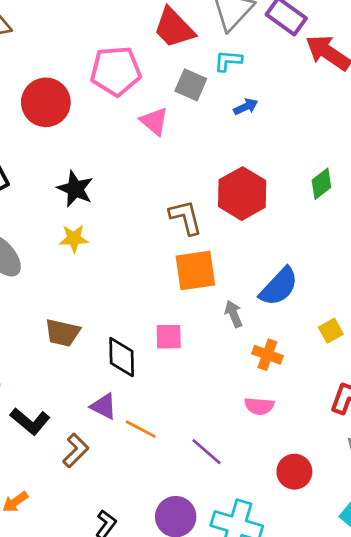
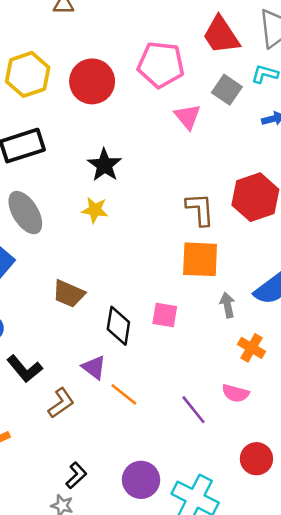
purple line: (207, 452) -> (194, 410), moved

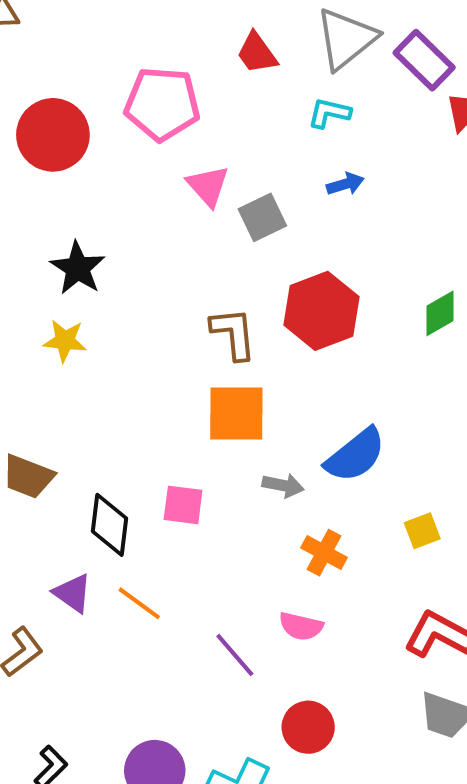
red trapezoid: (221, 35) -> (257, 53), size x0.7
gray square: (227, 90) -> (262, 217), moved, turned 32
gray arrow: (227, 305) -> (283, 485), turned 115
orange line: (124, 394) -> (139, 603), moved
red circle: (256, 459) -> (308, 727), moved

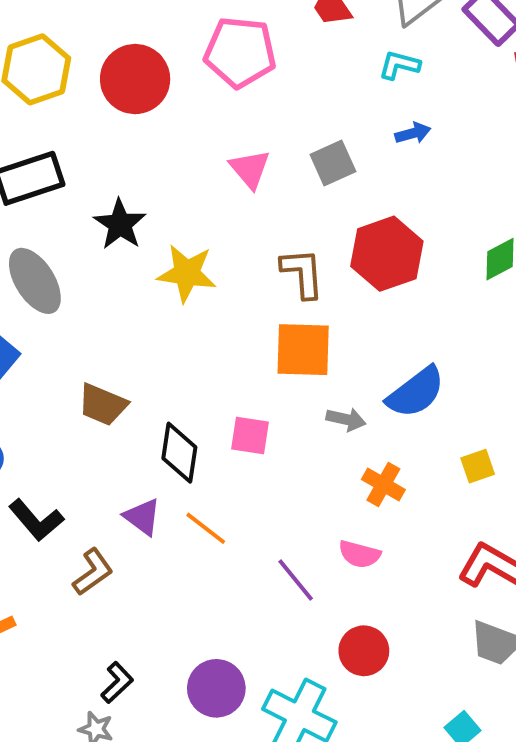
pink triangle: (208, 186) -> (250, 169), moved
black star: (78, 268) -> (120, 224), moved
yellow star: (65, 341) -> (187, 273), moved, size x1.4

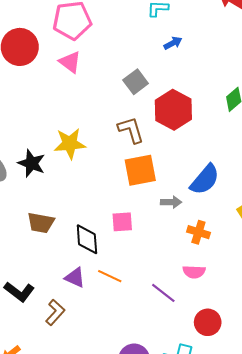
gray square: (333, 163) -> (136, 82), moved
pink triangle: (250, 169) -> (70, 62), moved
black star: (120, 224) -> (32, 163), moved

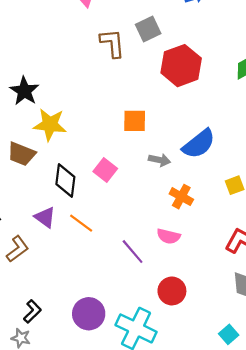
brown L-shape: (131, 130) -> (112, 43), moved
yellow star: (70, 144) -> (50, 125), moved
orange square: (140, 170) -> (135, 121), size x0.7
pink square: (122, 222) -> (105, 170), turned 30

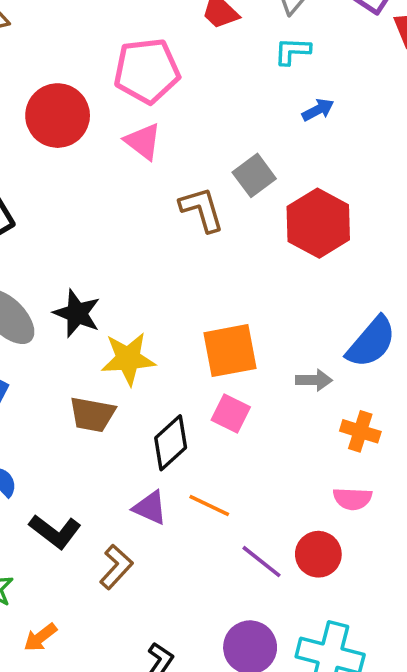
orange square: (135, 121) -> (230, 351), moved, size x1.4
black diamond: (65, 180) -> (171, 443), turned 52
purple line: (133, 252) -> (261, 562), moved
red circle: (172, 291) -> (318, 554), moved

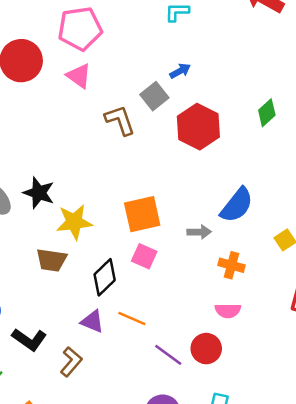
blue arrow: (318, 110) -> (180, 71), moved

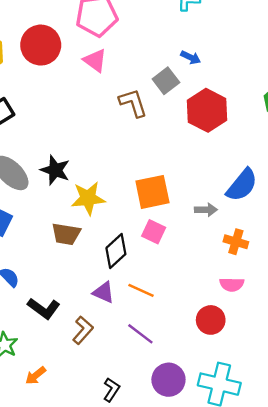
blue arrow: (180, 71) -> (191, 57), turned 54
purple line: (168, 355) -> (140, 334), moved

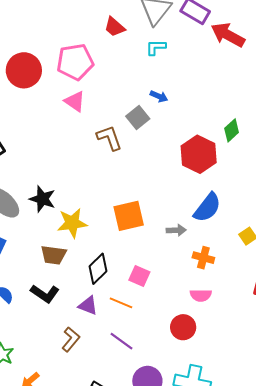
red circle: (41, 45) -> (24, 70), moved
red hexagon: (207, 110) -> (199, 154), moved
pink square: (154, 232) -> (139, 276), moved
black L-shape: (44, 308) -> (45, 294), moved

